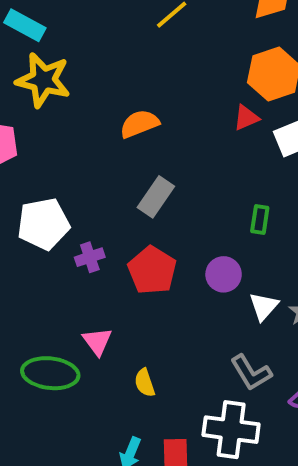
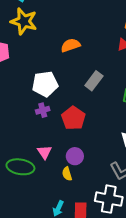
gray rectangle: (156, 197) -> (94, 81), moved
white pentagon: (43, 224) -> (45, 84), moved
purple circle: (224, 274) -> (75, 156), moved

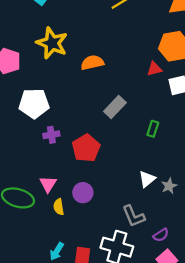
yellow star: (24, 21) -> (52, 43), moved
white pentagon: (45, 84) -> (34, 103), moved
yellow semicircle: (67, 174) -> (59, 207), moved

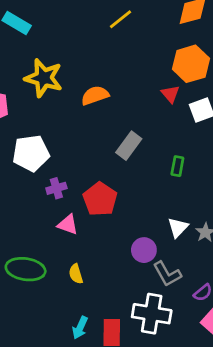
red triangle: (154, 69) -> (170, 94), turned -49
pink triangle: (48, 184) -> (68, 225), moved, turned -36
purple circle: (83, 193) -> (144, 250), moved

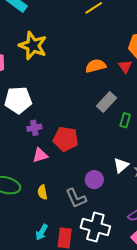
orange semicircle: (95, 95) -> (96, 66), moved
gray rectangle: (129, 146) -> (106, 102), moved
red pentagon: (100, 199) -> (66, 139), turned -30
pink triangle: (68, 225) -> (40, 155), turned -42
gray L-shape: (167, 274) -> (76, 198), moved

